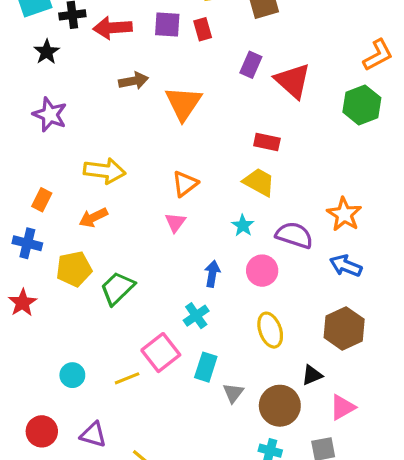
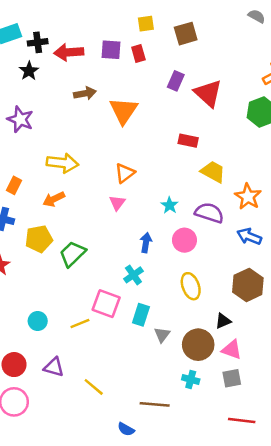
black star: (47, 52) -> (29, 71), moved
yellow trapezoid: (259, 182) -> (213, 172), moved
pink square: (161, 353) -> (106, 304), turned -32
pink triangle: (343, 407) -> (232, 350), moved, turned 50

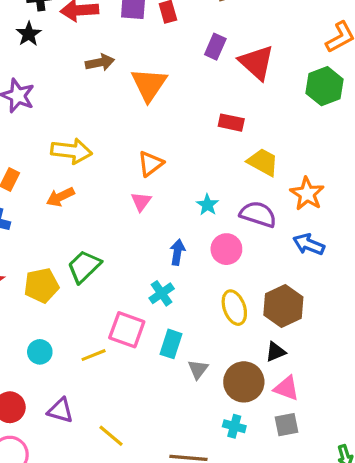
yellow pentagon: (39, 239) -> (41, 285), moved
brown hexagon: (248, 285) -> (283, 306), moved

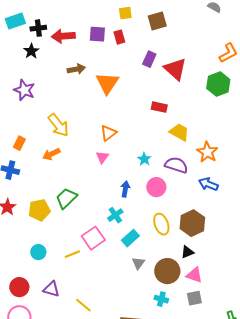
yellow arrow: (71, 151) -> (58, 125), turned 45
pink square: (127, 330) -> (93, 238), turned 35
cyan rectangle: (171, 344) -> (130, 238), moved, turned 30

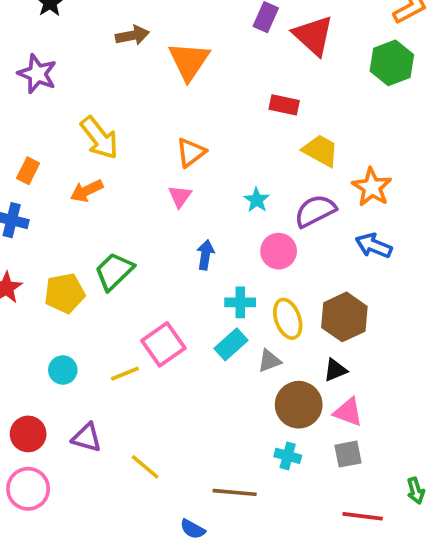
purple semicircle: (176, 165) -> (315, 211), turned -45
blue arrow: (125, 189) -> (205, 255), moved
cyan cross: (115, 215) -> (240, 302), moved, turned 35
gray triangle: (138, 263) -> (269, 361), moved, turned 32

